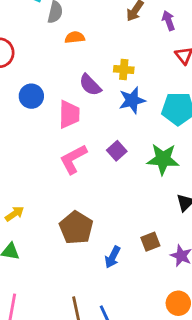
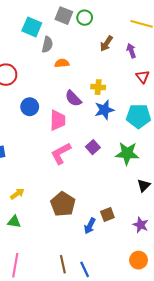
brown square: (150, 242) -> (107, 214), moved

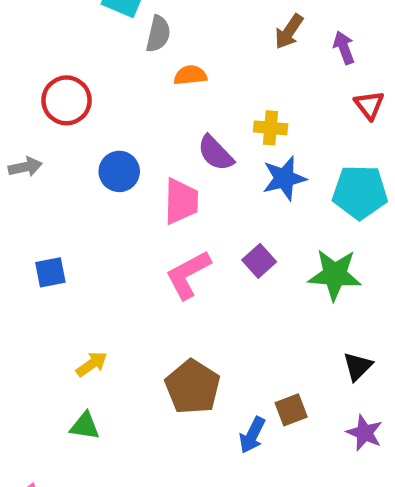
black triangle: (144, 185) -> (358, 366), moved

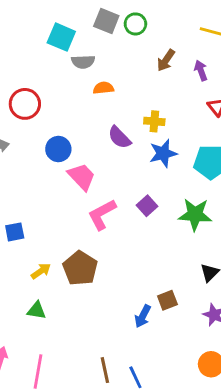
gray semicircle: (158, 34) -> (83, 62), turned 75
pink trapezoid: (181, 201) -> (82, 177), moved, turned -44
blue square: (50, 272) -> (15, 232), moved
brown pentagon: (193, 387) -> (80, 268), moved

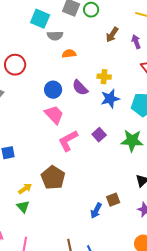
blue circle: (58, 149) -> (53, 90), moved
yellow arrow: (41, 271) -> (25, 189), moved
green triangle: (37, 310) -> (23, 207), turned 40

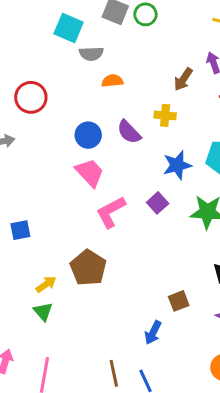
brown arrow: (112, 35) -> (183, 79), moved
blue star: (110, 99) -> (177, 165), moved
blue arrow: (96, 211) -> (153, 333), moved

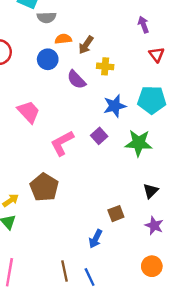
brown arrow: (183, 79) -> (86, 45), moved
blue circle: (88, 135) -> (48, 59), moved
pink trapezoid: (90, 173) -> (29, 112), moved

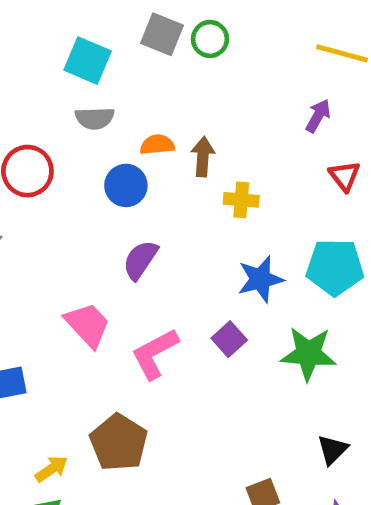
gray semicircle: (47, 17) -> (95, 118), moved
purple arrow: (143, 25) -> (318, 116), turned 49
brown arrow: (86, 45) -> (203, 157), turned 150
purple semicircle: (76, 80) -> (140, 260), moved, turned 78
pink trapezoid: (29, 112) -> (88, 325), moved

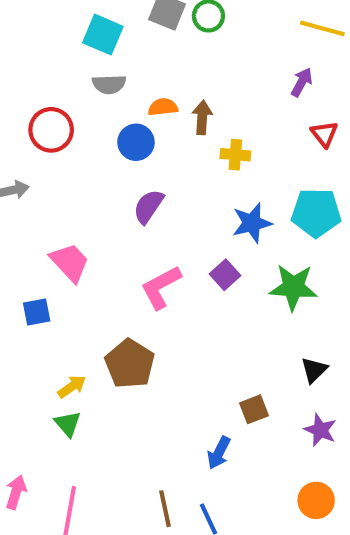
pink trapezoid: (88, 325) -> (70, 262), moved

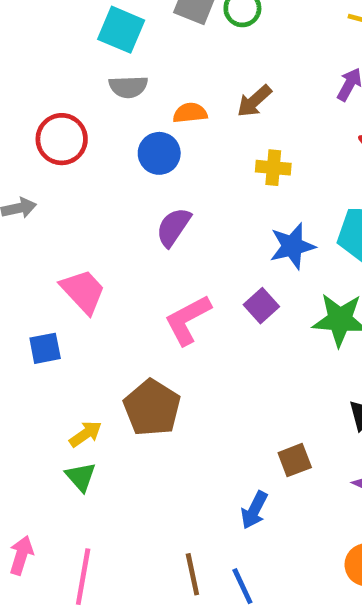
brown arrow: (202, 117) -> (254, 101), moved, turned -136

